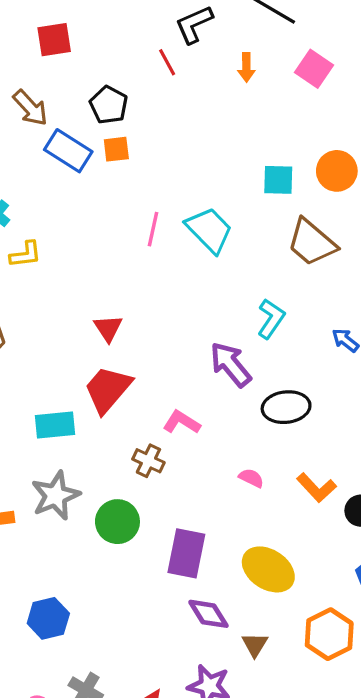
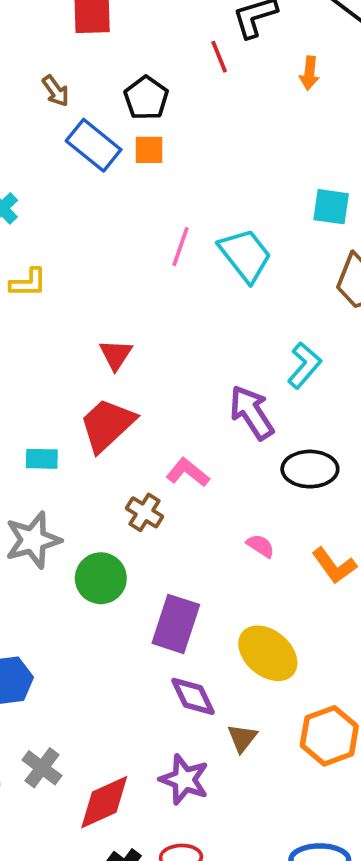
brown arrow: (30, 108) -> (56, 91), size x0.7
yellow L-shape: (25, 254) -> (28, 283), moved
cyan rectangle: (55, 425) -> (42, 459), size x0.7

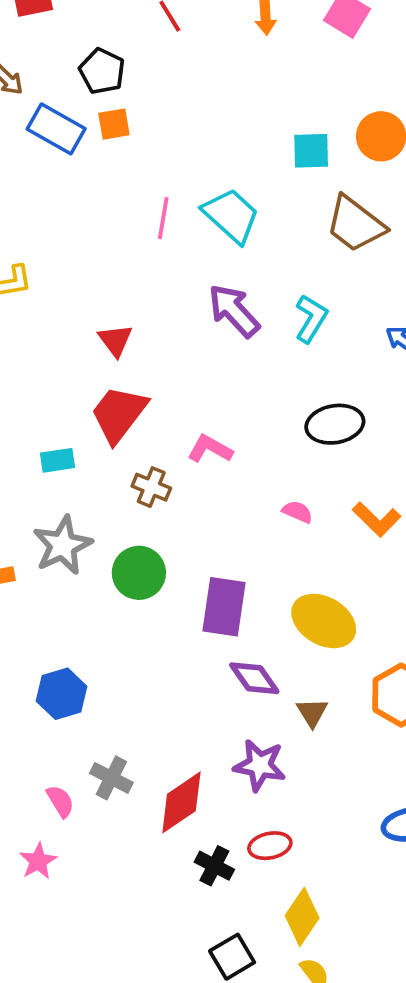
purple arrow: (252, 413) -> (234, 311), moved
brown cross: (144, 512) -> (151, 487), moved

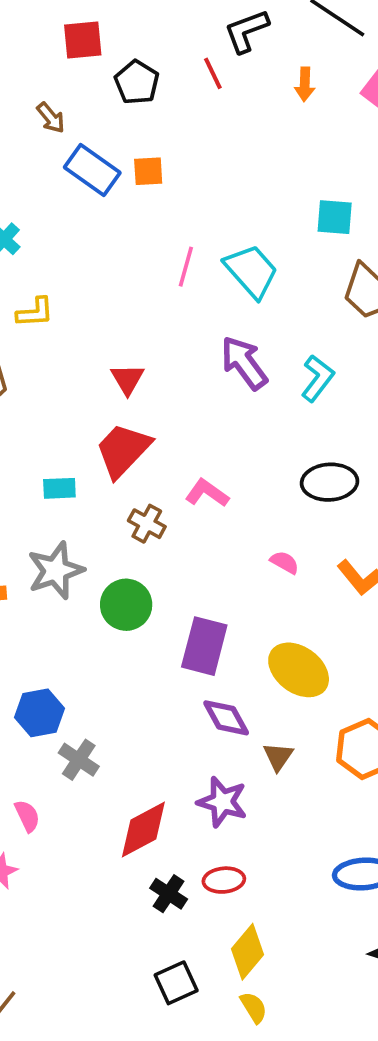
black pentagon: (102, 71) -> (137, 82), moved
gray cross: (111, 778) -> (79, 760), moved

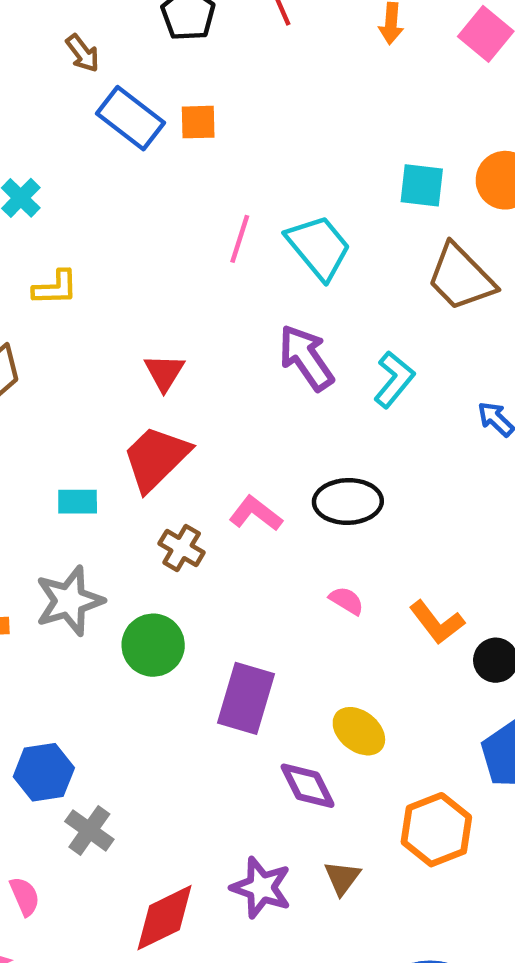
black ellipse: (330, 482) -> (348, 501), moved
yellow ellipse: (299, 670) -> (359, 731), size x0.7
purple diamond: (226, 718) -> (308, 786), moved
brown triangle: (278, 757) -> (342, 878), moved

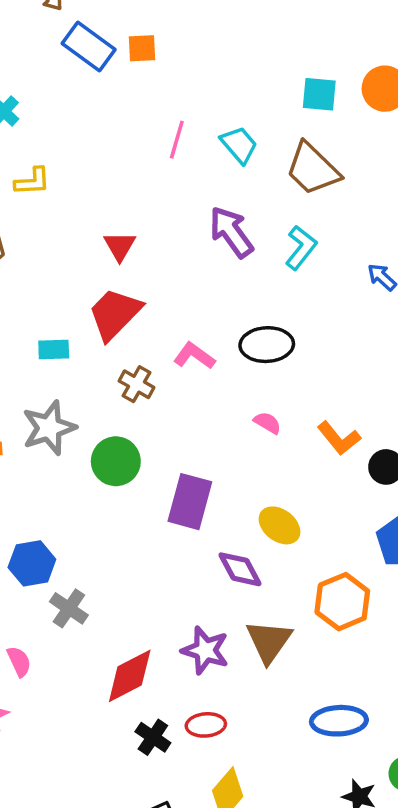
cyan trapezoid: (319, 247) -> (239, 145), size x0.7
brown trapezoid: (461, 277) -> (313, 169), moved
brown triangle: (342, 878) -> (269, 641), size x1.6

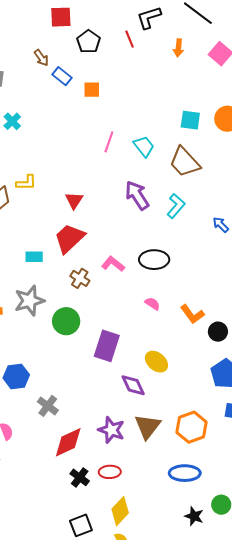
blue rectangle: (89, 46) -> (62, 76), moved, size x0.7
yellow L-shape: (32, 181) -> (26, 183), moved
orange hexagon: (342, 602) -> (191, 427), moved
gray cross: (69, 608) -> (48, 406), moved

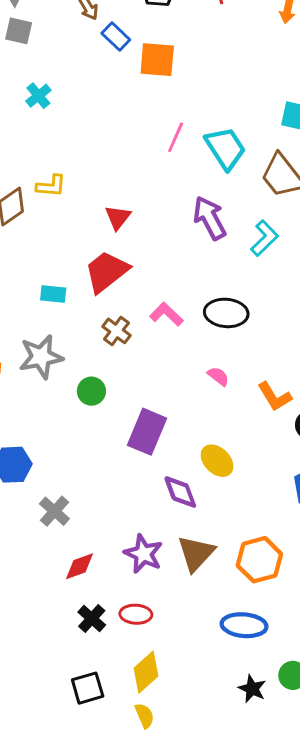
orange square: (92, 90) -> (157, 60), size x1.5
cyan trapezoid: (144, 146) -> (225, 148), size x1.4
green circle: (66, 321) -> (91, 391), size x0.7
red diamond: (68, 442) -> (79, 566), size x0.7

